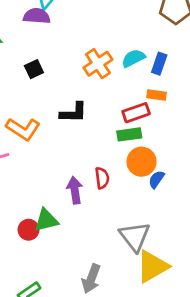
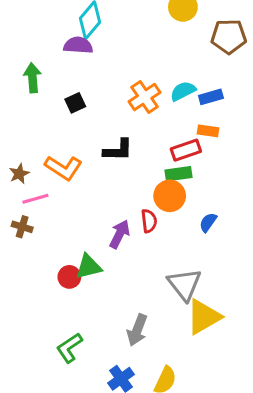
blue rectangle: (159, 64) -> (211, 97), turned 55
orange circle: (142, 162) -> (170, 196), moved
purple arrow: (75, 190) -> (119, 234), turned 35

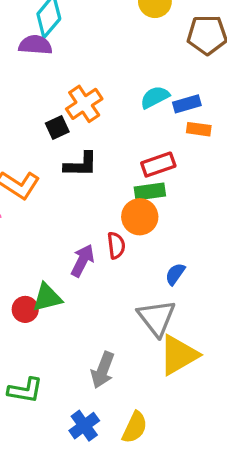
orange cross: (145, 97) -> (84, 104), moved
black square: (75, 103) -> (57, 127), moved
orange rectangle: (208, 131) -> (199, 129), moved
blue semicircle: (208, 222) -> (175, 274), moved
green L-shape: (69, 348) -> (25, 390), turned -136

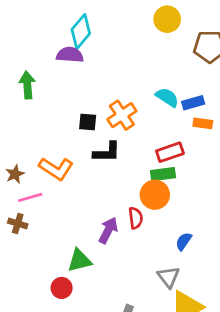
cyan semicircle: (155, 97) -> (167, 97), turned 60
orange cross: (84, 104) -> (122, 115), moved
black square: (57, 127) -> (88, 122), turned 30
red circle: (25, 309) -> (62, 288), moved
gray triangle: (157, 318) -> (169, 277), size x0.7

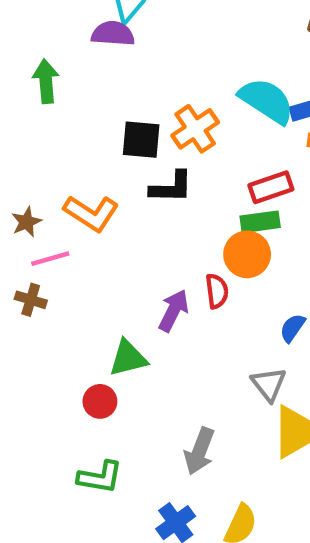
cyan semicircle: (167, 97) -> (267, 101), size x1.5
black square: (88, 122) -> (141, 140), size x1.4

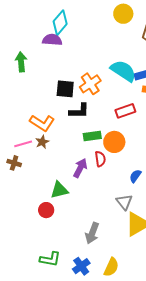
brown star: (26, 222) -> (42, 142), moved
green rectangle: (260, 222) -> (92, 136), moved
green L-shape: (100, 477) -> (50, 259), moved

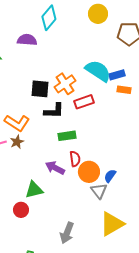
cyan diamond: (60, 23) -> (49, 18), moved
red rectangle: (125, 111) -> (84, 102), moved
orange circle: (114, 142) -> (89, 172), moved
purple arrow: (80, 168) -> (55, 168), turned -90
gray triangle: (124, 202) -> (99, 191), moved

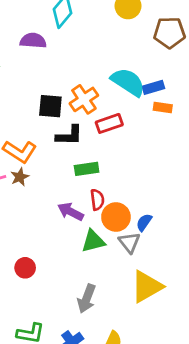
green triangle: (34, 190) -> (93, 241), moved

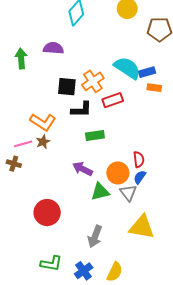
purple semicircle: (33, 41) -> (53, 48), moved
red semicircle: (97, 200) -> (139, 159), moved
red circle: (25, 268) -> (47, 213), size x1.6
yellow triangle: (147, 287) -> (142, 227), turned 40

